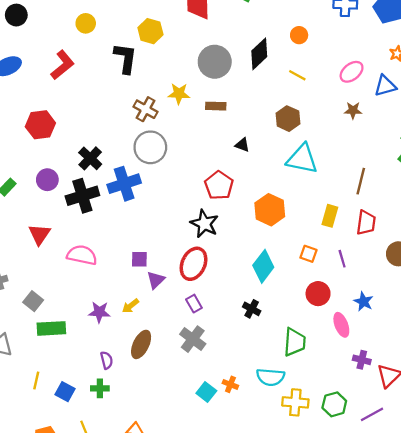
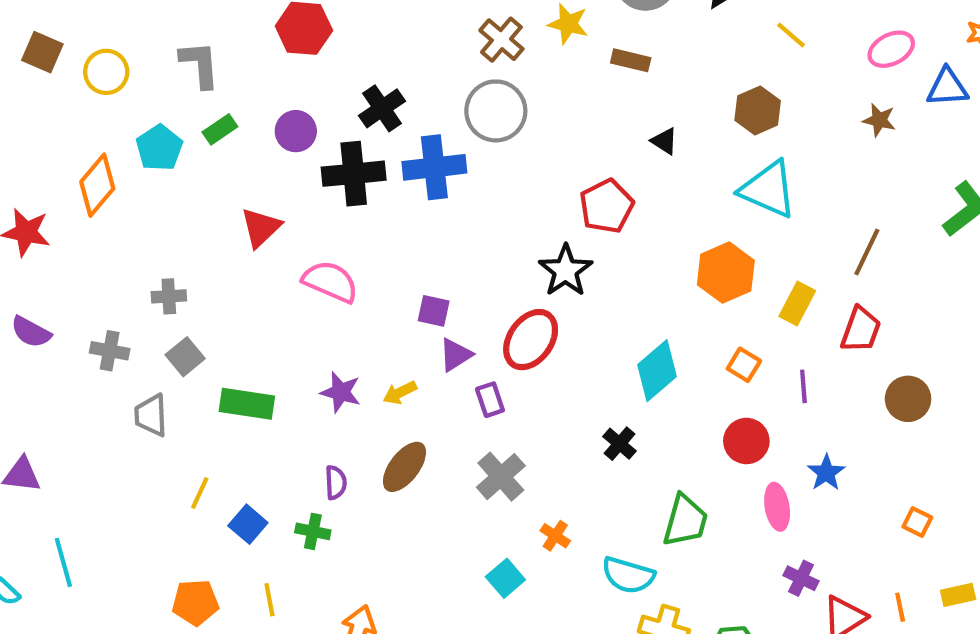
orange hexagon: (270, 210) -> (726, 273), moved
gray square: (33, 301) -> (185, 357), moved
purple rectangle: (194, 304) -> (490, 400), moved
orange cross: (230, 384) -> (555, 536), moved

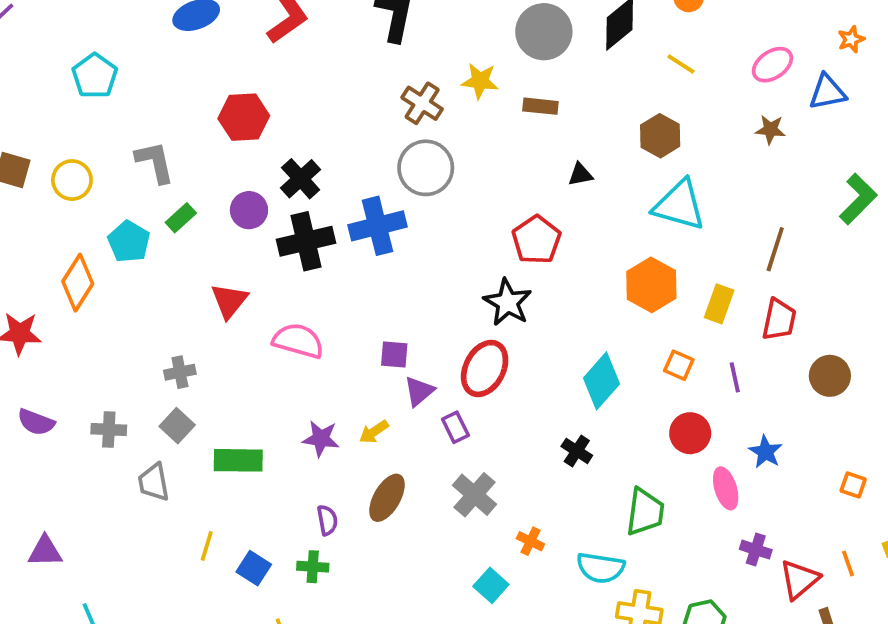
black cross: (382, 108) -> (301, 179), moved
black triangle: (664, 141) -> (580, 174), turned -36
gray cross: (169, 296) -> (180, 372), moved

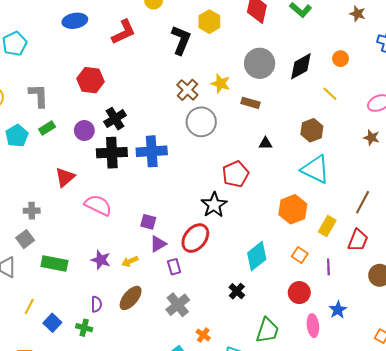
gray circle: (426, 168) -> (201, 122), moved

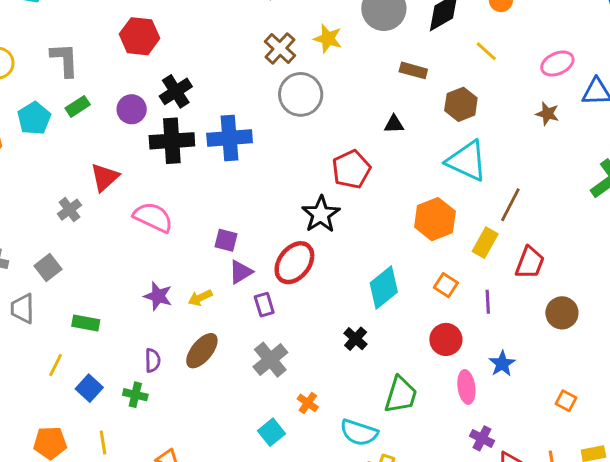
brown rectangle: (251, 103) -> (413, 70), moved
brown line: (363, 202) -> (510, 205), moved
gray cross: (32, 211) -> (69, 210), moved, turned -35
green rectangle: (54, 264) -> (86, 323), moved, size x0.7

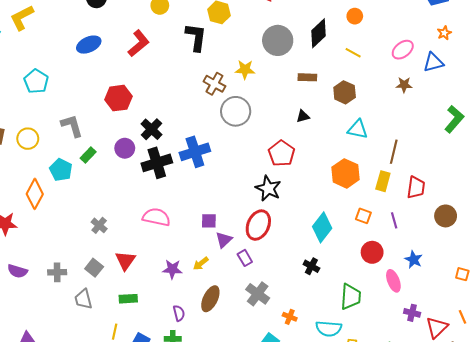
cyan triangle: (467, 161) -> (358, 129), size x0.7
red triangle: (105, 177) -> (125, 261), moved

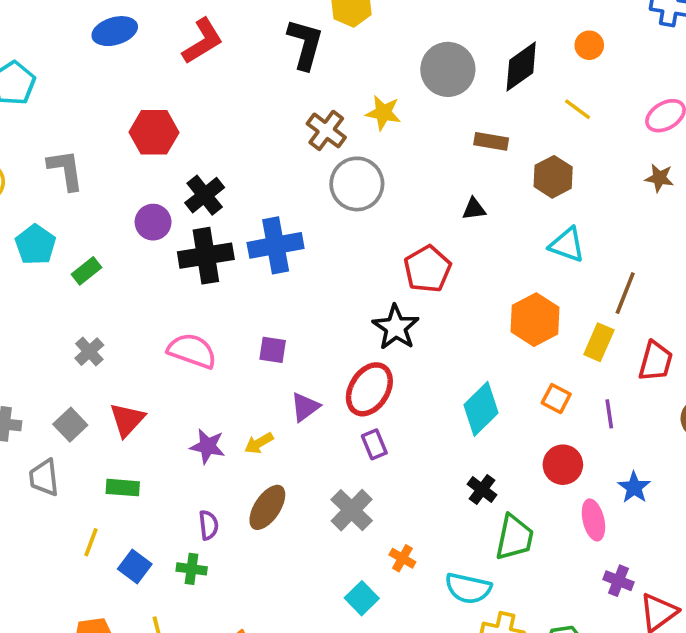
green rectangle: (88, 155) -> (87, 271), moved
purple square: (209, 221) -> (273, 350), moved
purple rectangle: (245, 258) -> (374, 444), moved
black cross: (311, 266) -> (482, 489), moved

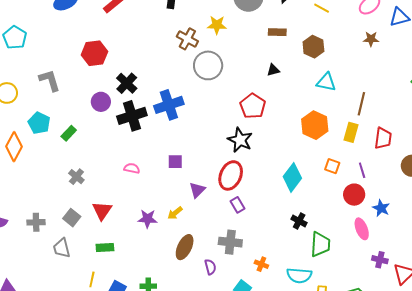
pink semicircle: (192, 351) -> (132, 168), size x0.6
red circle: (563, 465) -> (354, 195), moved
gray cross: (352, 510) -> (230, 242), turned -30
purple semicircle: (209, 525) -> (210, 267), moved

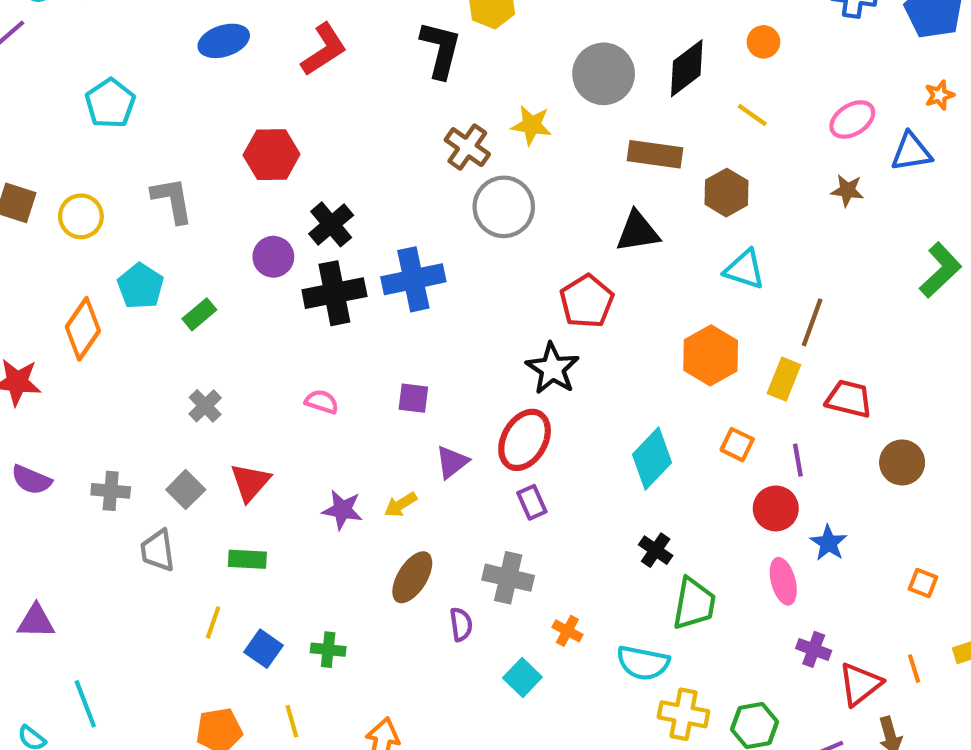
brown rectangle: (277, 32) -> (655, 154), size x1.4
black triangle: (273, 70) -> (638, 232), size x1.6
red trapezoid: (383, 138) -> (849, 399), turned -90

